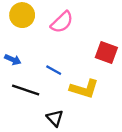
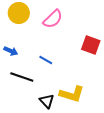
yellow L-shape: (84, 89) -> (72, 94), moved

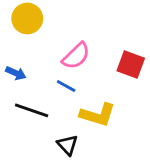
pink semicircle: (53, 19) -> (76, 56), moved
yellow L-shape: (72, 94) -> (98, 115), moved

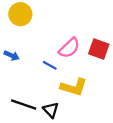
pink semicircle: (76, 56) -> (69, 48), moved
black line: (32, 110) -> (24, 104), moved

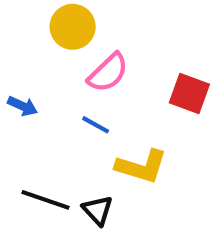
yellow circle: (20, 14) -> (73, 27), moved
pink semicircle: (69, 48) -> (108, 73), moved

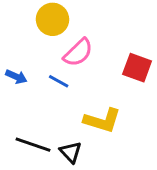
blue line: (96, 125) -> (59, 81), moved

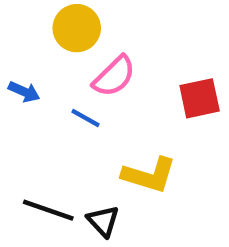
red square: (137, 68) -> (200, 98), turned -32
blue arrow: (16, 77) -> (24, 92), moved

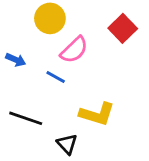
red square: (200, 98) -> (123, 28), moved, turned -32
black line: (48, 210) -> (26, 118), moved

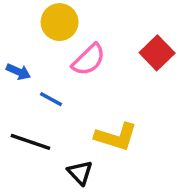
red square: (123, 28) -> (157, 53), moved
blue line: (56, 77) -> (51, 99), moved

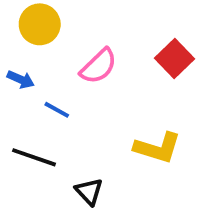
yellow circle: (60, 22) -> (40, 24), moved
yellow L-shape: (116, 137) -> (157, 148), moved

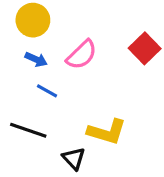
blue arrow: (21, 79) -> (36, 59), moved
yellow L-shape: (157, 148) -> (107, 132), moved

